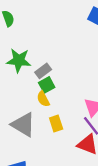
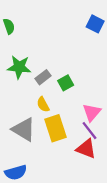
green square: (47, 85) -> (66, 83), moved
yellow rectangle: (56, 123) -> (55, 128), size x1.6

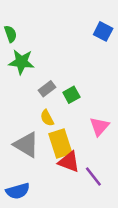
green star: (19, 67) -> (21, 62), moved
purple line: (89, 131) -> (93, 176), moved
red triangle: (86, 149) -> (69, 162), moved

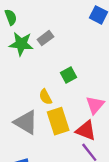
gray rectangle: (47, 89) -> (45, 38), moved
red triangle: (69, 162) -> (86, 130), moved

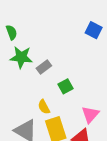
gray rectangle: (45, 38) -> (44, 67), moved

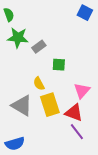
green square: (65, 86) -> (59, 65), turned 32

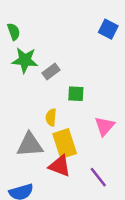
yellow semicircle: (39, 84) -> (51, 117), turned 32
gray triangle: (22, 106) -> (30, 145), turned -35
red triangle: (74, 113) -> (60, 166), moved

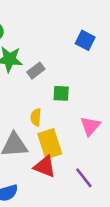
blue square: (108, 29) -> (85, 40), moved

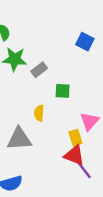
yellow rectangle: (50, 144) -> (75, 138), moved, size x0.6
red triangle: (45, 166) -> (74, 155), moved

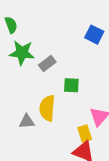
yellow semicircle: (39, 113) -> (47, 108), size x1.5
gray triangle: (19, 139) -> (27, 121), moved, size x0.6

